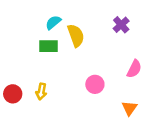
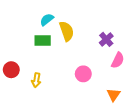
purple cross: (121, 25) -> (106, 39), moved
red circle: (13, 94) -> (11, 70), moved

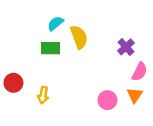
pink circle: (83, 74) -> (107, 100), moved
orange triangle: (114, 95) -> (135, 95), moved

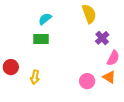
yellow semicircle: (79, 37) -> (89, 14), moved
orange triangle: (135, 95) -> (109, 77), turned -32

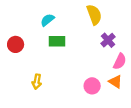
green rectangle: (41, 39) -> (57, 41), moved
red circle: (11, 67) -> (16, 44), moved

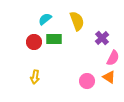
yellow semicircle: (94, 15) -> (77, 21), moved
red circle: (16, 44) -> (34, 42), moved

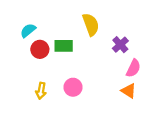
cyan semicircle: (45, 19) -> (28, 30), moved
pink circle: (87, 81) -> (73, 87), moved

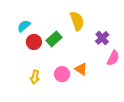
green rectangle: (64, 46) -> (54, 39), turned -42
orange triangle: (129, 91) -> (81, 69), moved

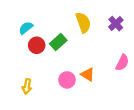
purple cross: (102, 38) -> (116, 24), moved
yellow arrow: (35, 77) -> (27, 86), moved

